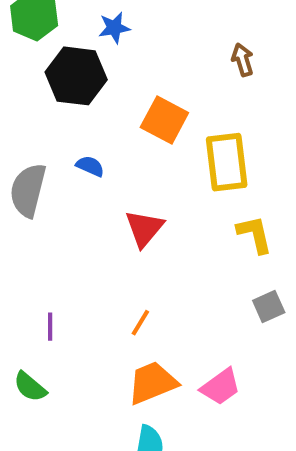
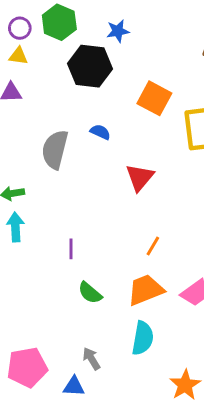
orange line: (140, 323) -> (153, 246), moved
green semicircle: (30, 387) -> (90, 293), moved

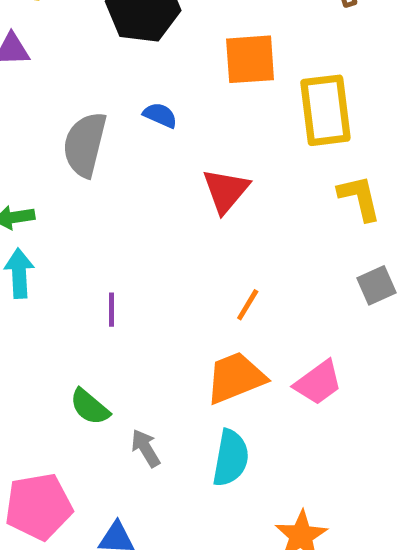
orange square: (154, 98) -> (250, 59), turned -32
green semicircle: (90, 293) -> (90, 407), moved
gray arrow: (91, 359) -> (146, 448), moved

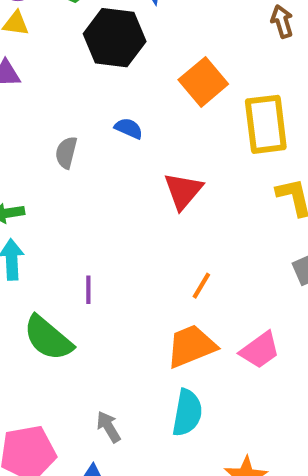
orange square: (250, 59) -> (203, 82), turned -36
gray semicircle: (85, 144) -> (66, 153), size x0.6
green semicircle: (90, 407) -> (48, 338), moved, size x1.5
gray arrow: (146, 448) -> (109, 427), moved

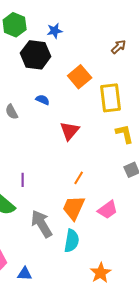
brown arrow: (282, 21) -> (119, 47), turned 63
gray semicircle: (66, 153) -> (12, 112), turned -42
orange trapezoid: (191, 346) -> (74, 208), turned -44
gray arrow: (109, 427) -> (42, 224), moved, size x1.8

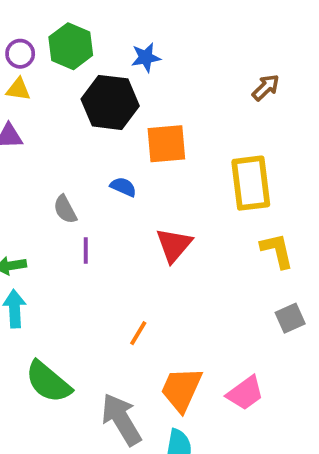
orange square: (80, 77) -> (166, 144), moved, turned 35
orange line: (79, 178) -> (138, 333), moved
purple line: (23, 180) -> (86, 251), moved

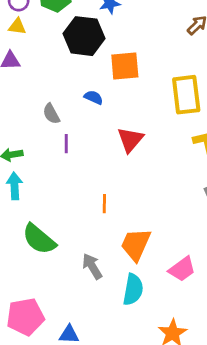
orange line: (138, 333) -> (104, 204), turned -30
pink trapezoid: (245, 393) -> (182, 269), moved
gray arrow: (121, 419) -> (92, 266), size x0.7

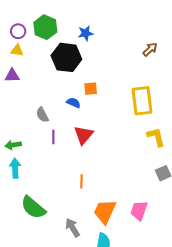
orange square: (125, 66) -> (91, 89), moved, size x0.6
red triangle: (130, 140) -> (84, 135), moved
pink trapezoid: (182, 269) -> (139, 211), moved, turned 145

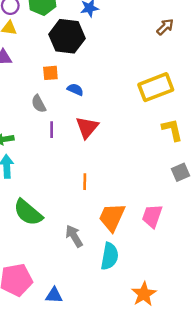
orange square: (91, 89) -> (50, 73), moved
yellow rectangle: (142, 101) -> (156, 87), turned 76

